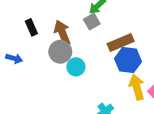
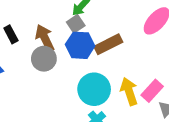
blue hexagon: (128, 60) -> (80, 45), moved
cyan circle: (76, 67) -> (94, 89), moved, size x1.6

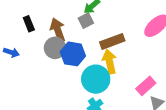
blue hexagon: (80, 45) -> (73, 54), moved
yellow arrow: (129, 91) -> (110, 62), moved

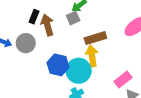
black rectangle: (29, 24) -> (34, 17), moved, turned 40
gray circle: (55, 48) -> (26, 43), moved
blue hexagon: (73, 54) -> (58, 65), moved

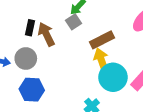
blue hexagon: (58, 65) -> (32, 90), moved
cyan circle: (79, 71) -> (113, 77), moved

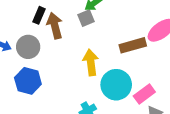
brown rectangle: (102, 40) -> (133, 45), moved
yellow arrow: (101, 60) -> (91, 62), moved

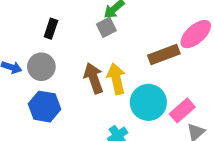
brown arrow: (55, 26) -> (94, 78), moved

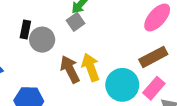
brown rectangle: (164, 55) -> (153, 57), moved
gray circle: (41, 67) -> (42, 40), moved

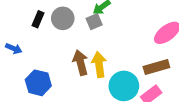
black rectangle: (25, 30) -> (38, 19), moved
gray circle: (42, 40) -> (63, 18), moved

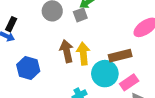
black rectangle: (38, 19) -> (11, 24), moved
brown rectangle: (156, 67) -> (120, 56), moved

